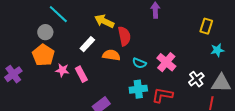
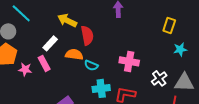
pink cross: (166, 62) -> (129, 61), turned -30
cyan semicircle: (139, 63) -> (91, 65), moved
pink rectangle: (81, 74) -> (44, 63), moved

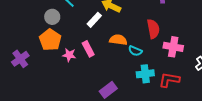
red semicircle: (87, 35) -> (153, 29), moved
white rectangle: (50, 43) -> (94, 20), moved

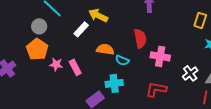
pink rectangle: (88, 49) -> (75, 67), moved
cyan cross: (145, 74) -> (114, 83), moved

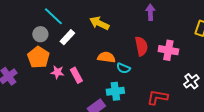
white rectangle: (81, 29) -> (67, 37), moved
pink cross: (160, 56) -> (168, 50), moved

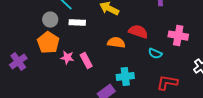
white rectangle: (67, 37) -> (77, 23), turned 49
red semicircle: (141, 46) -> (138, 32), moved, turned -60
cyan semicircle: (123, 68) -> (155, 54), moved

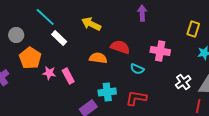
gray circle: (50, 20) -> (16, 35), moved
white rectangle: (77, 23) -> (59, 38), turned 42
red L-shape: (167, 83) -> (136, 98), moved

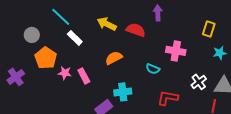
red semicircle: (120, 47) -> (136, 30), moved
orange semicircle: (98, 58) -> (114, 58), turned -36
red L-shape: (136, 98) -> (168, 98), moved

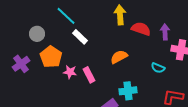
purple arrow: (158, 13) -> (165, 32), moved
yellow arrow: (107, 24) -> (120, 15), moved, turned 60
purple cross: (16, 77) -> (21, 64), moved

